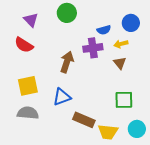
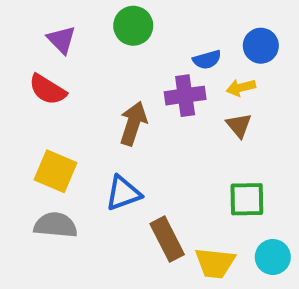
yellow square: (28, 86) -> (55, 171), turned 35
brown rectangle: (84, 120) -> (167, 239), turned 40

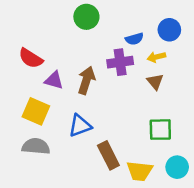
purple triangle: (61, 40) -> (54, 80), moved, turned -30

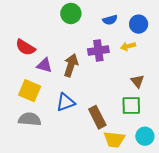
blue semicircle: (134, 39) -> (110, 20), moved
brown triangle: (155, 82) -> (138, 81), moved
brown rectangle: (108, 155) -> (97, 117), moved

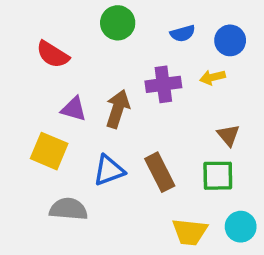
red semicircle: (25, 47) -> (53, 54), moved
brown rectangle: (97, 117) -> (160, 172), moved
gray semicircle: (30, 119) -> (68, 209), moved

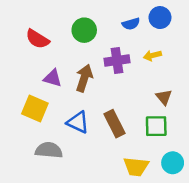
green circle: (118, 23) -> (84, 30), moved
blue circle: (230, 40) -> (160, 18), moved
blue triangle: (109, 170) -> (78, 122), turned 45

